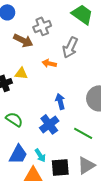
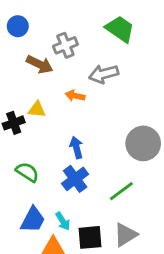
gray arrow: (70, 47) -> (104, 74), turned 50
blue arrow: (60, 101) -> (76, 148), moved
green line: (83, 133) -> (121, 191), turned -66

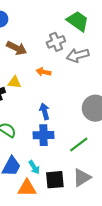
gray cross: (65, 45) -> (56, 42), moved
gray arrow: (104, 74) -> (78, 55), moved
blue cross: (75, 179) -> (43, 135), turned 36

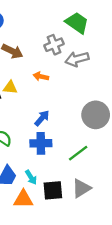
blue arrow: (45, 111) -> (42, 118), turned 56

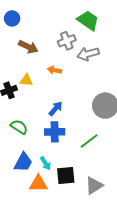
gray triangle: (81, 188) -> (94, 186), moved

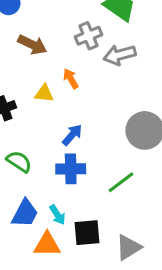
orange arrow: (55, 70) -> (71, 79), turned 48
yellow triangle: (26, 80) -> (44, 93), moved

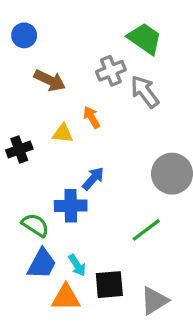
gray arrow: (120, 55) -> (145, 92), turned 68
green semicircle: (19, 162) -> (35, 225), moved
blue cross: (71, 169) -> (71, 206), moved

